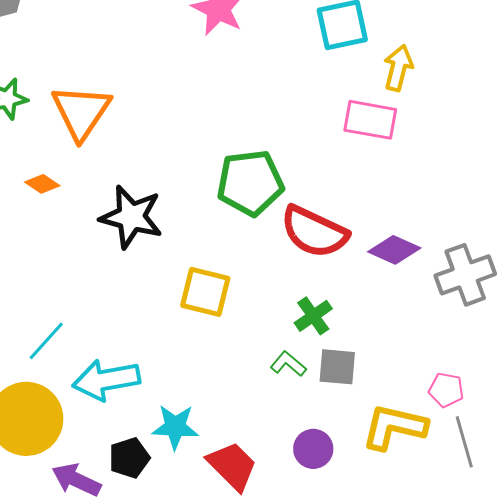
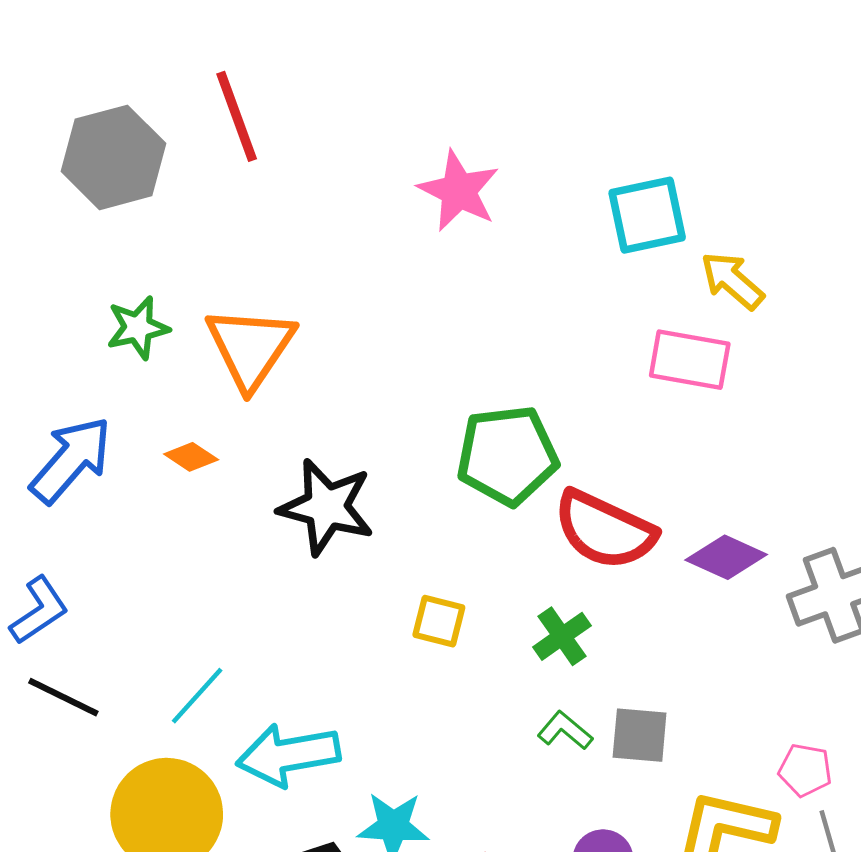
yellow arrow: (398, 68) -> (732, 281), turned -63
yellow square: (205, 292) -> (439, 621), size x0.7
green cross: (313, 316) -> (562, 636), moved

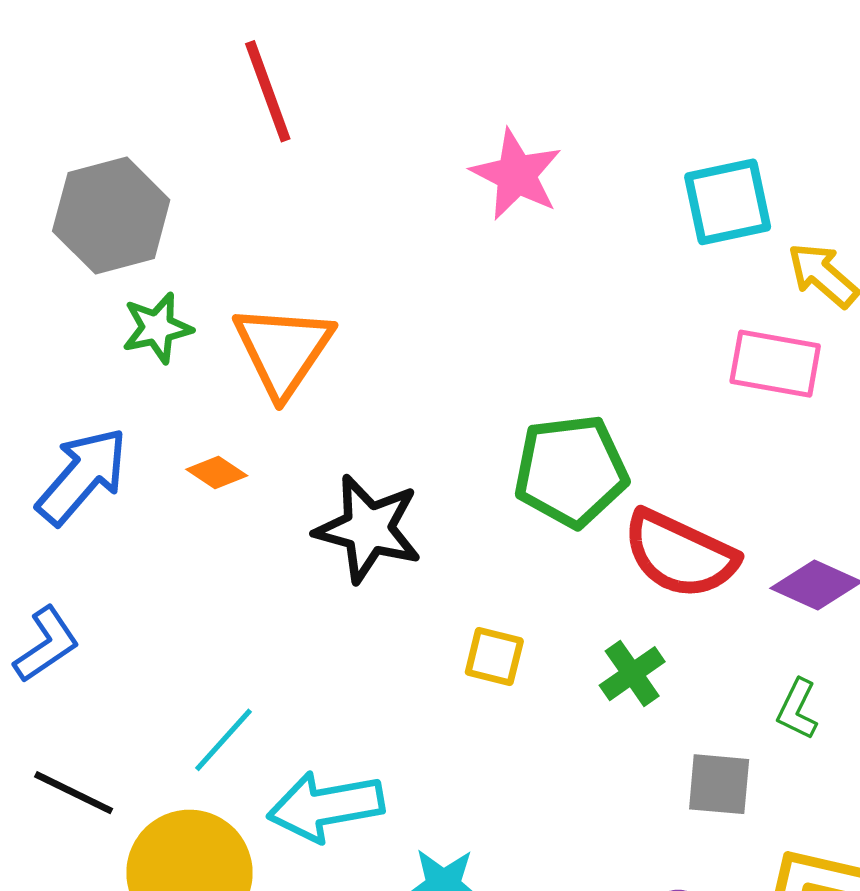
gray hexagon: (114, 157) -> (111, 215), moved
black line: (63, 697) -> (74, 793), moved
green L-shape: (565, 731) -> (797, 709), moved, turned -104

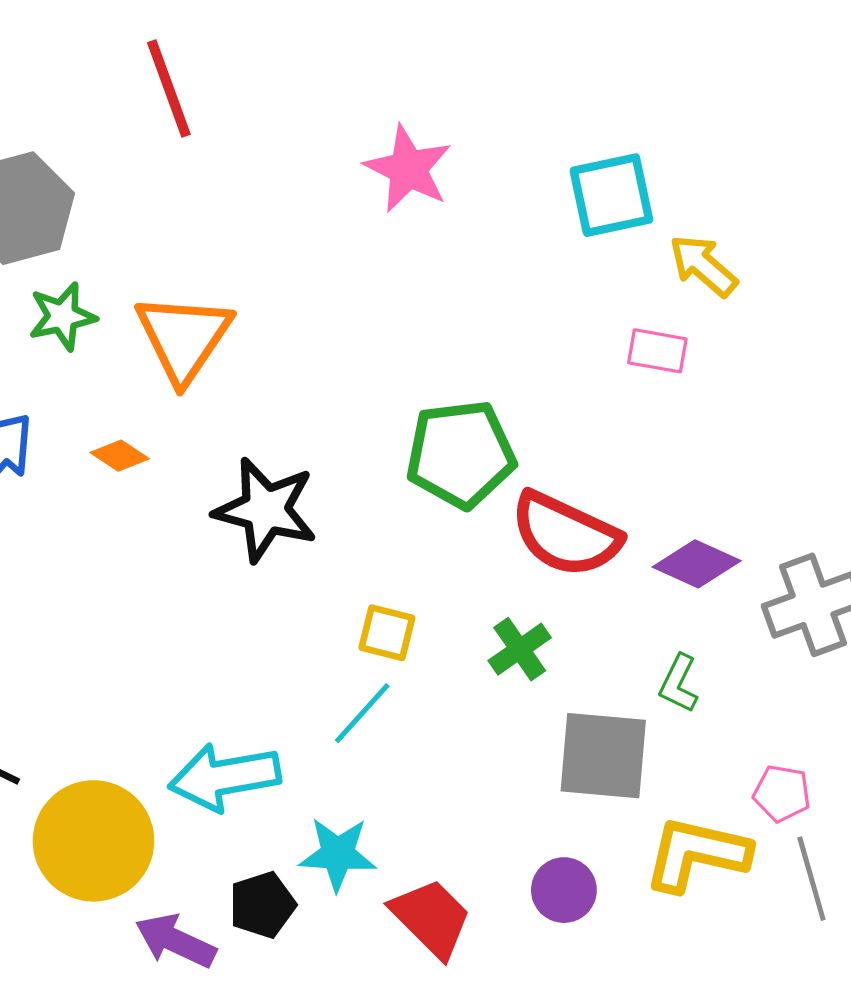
pink rectangle: (775, 364) -> (657, 351), size x0.7
cyan line: (224, 740) -> (362, 713), moved
gray square: (719, 784) -> (603, 756), size x1.5

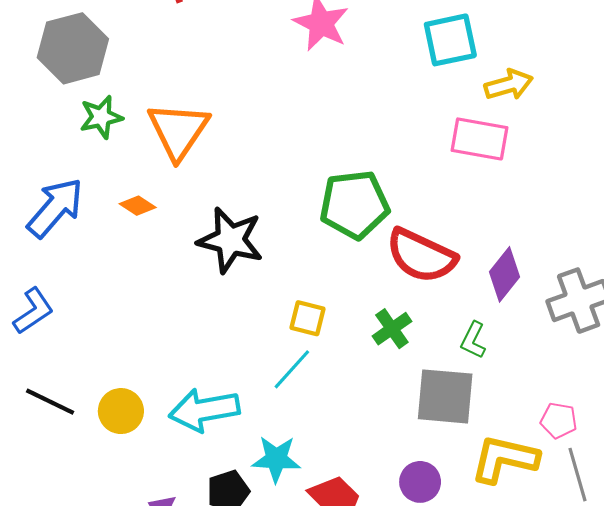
yellow arrow: (703, 266) -> (509, 85), turned 123
pink rectangle: (657, 351) -> (479, 139), size x1.5
purple diamond: (697, 564) -> (505, 274), turned -76
green L-shape: (679, 684) -> (473, 340), moved
yellow circle: (93, 841) -> (121, 411), moved, size x0.6

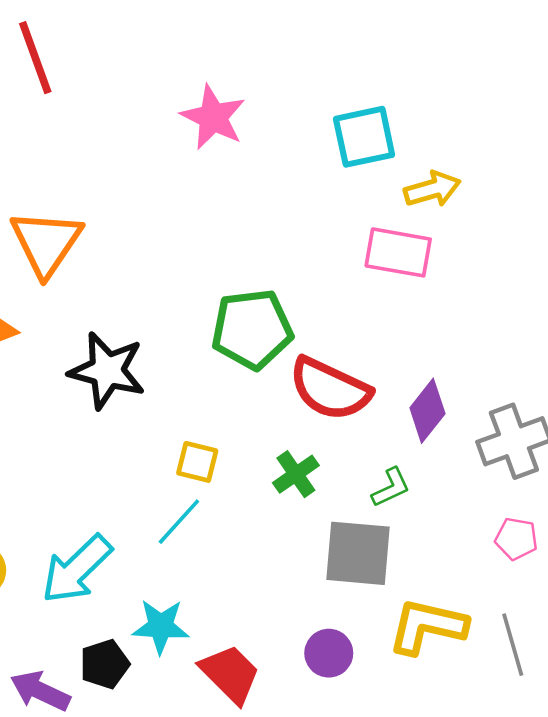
green L-shape: (473, 340) -> (391, 488), turned -141
cyan arrow: (204, 410) -> (77, 569), turned -34
pink pentagon: (559, 420) -> (516, 539), moved

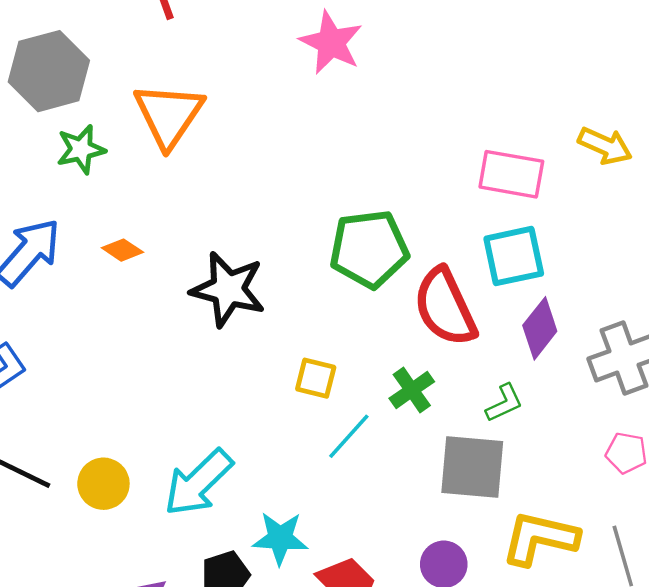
cyan square: (364, 137) -> (514, 256), moved
yellow arrow: (432, 189) -> (605, 146), moved, turned 40
orange triangle: (46, 243) -> (169, 115), moved
red semicircle: (330, 389) -> (445, 307), turned 40
cyan line: (179, 522) -> (349, 436), moved

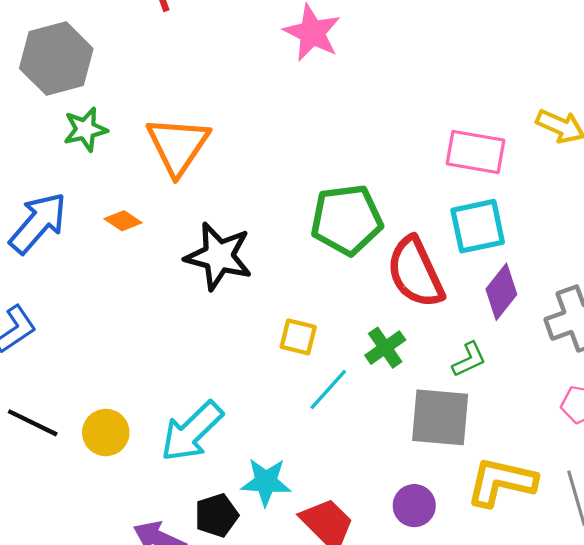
orange triangle: (169, 115) -> (178, 146), moved

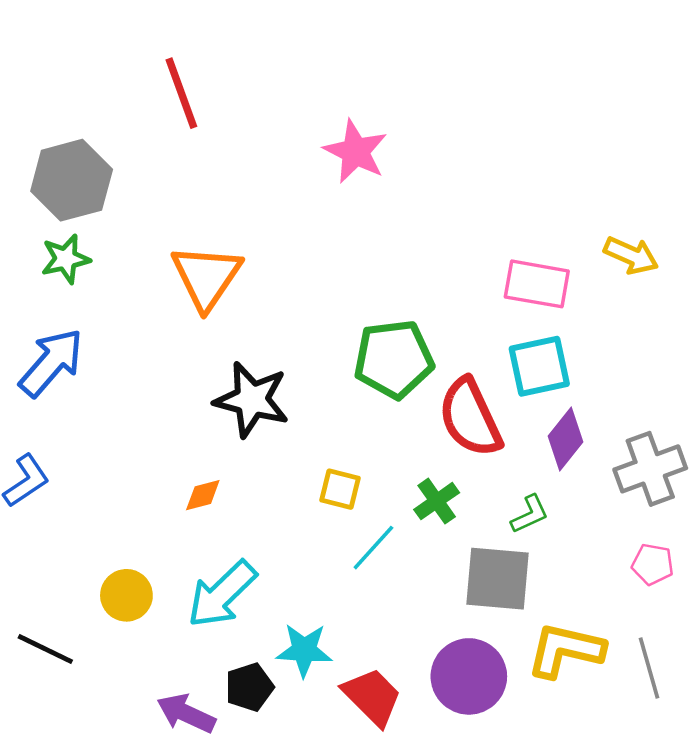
green star: (85, 129) -> (66, 259), moved
orange diamond: (123, 221) -> (203, 495), moved, turned -48
black line: (33, 423) -> (45, 649), moved
purple circle: (414, 506) -> (469, 676), size x1.6

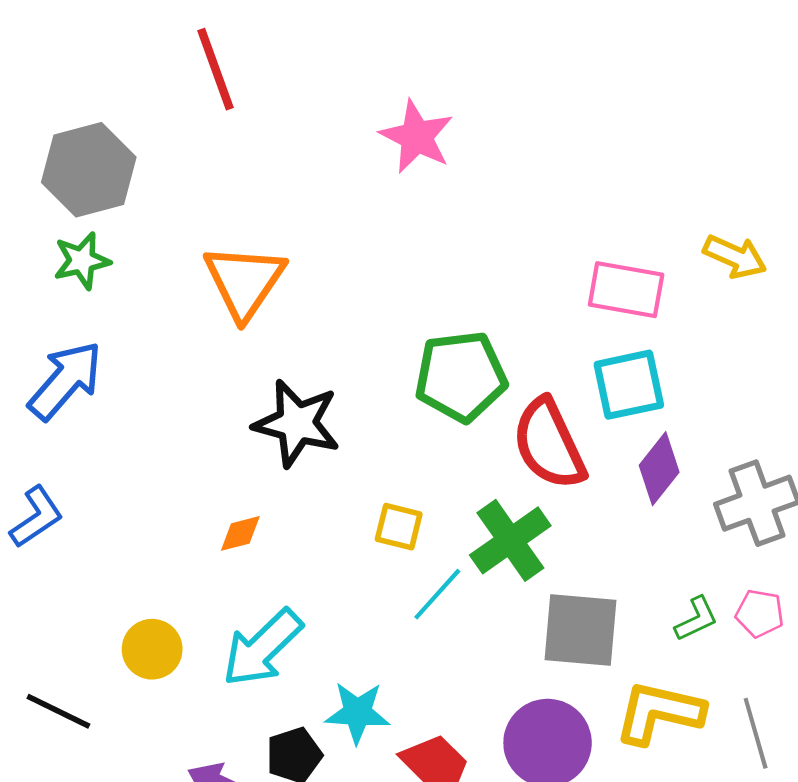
green cross: (437, 501) -> (510, 540), size x1.5
green L-shape: (530, 514) -> (696, 619), moved

